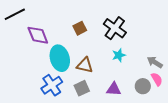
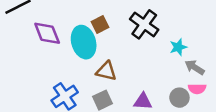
cyan star: (119, 55) -> (178, 47), moved
cyan ellipse: (60, 58) -> (84, 42), moved
pink semicircle: (157, 79) -> (197, 89), turned 120

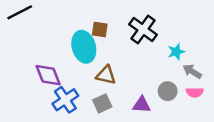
brown square: (100, 24) -> (100, 30), turned 35
purple diamond: (47, 33) -> (48, 75), moved
gray circle: (179, 98) -> (168, 91), moved

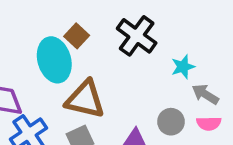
brown square: (100, 30) -> (77, 36), turned 35
brown triangle: (106, 75) -> (85, 99), size x1.4

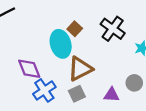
brown triangle: (85, 99) -> (80, 69), turned -40

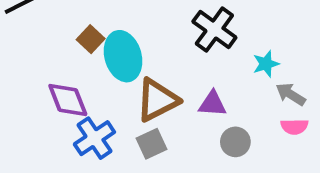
brown square: (75, 29) -> (91, 39), moved
gray circle: (134, 83) -> (235, 142), moved
purple triangle: (112, 95) -> (213, 104), moved

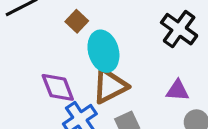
brown square: (91, 39) -> (77, 21), moved
brown triangle: (157, 100) -> (110, 86), moved

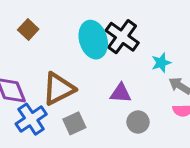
cyan ellipse: (103, 51) -> (93, 40), moved

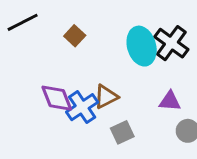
brown triangle: (59, 89) -> (106, 97), size x0.7
blue cross: (31, 119) -> (82, 107), moved

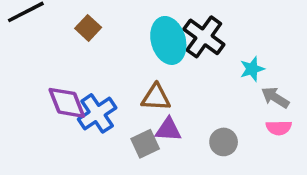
brown triangle: (106, 97) -> (156, 97), moved, turned 30
purple triangle: (170, 101) -> (168, 130), moved

